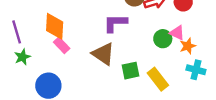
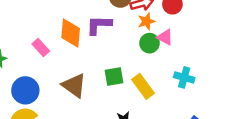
orange diamond: (55, 26) -> (71, 33), moved
orange star: (188, 46) -> (146, 21), moved
brown triangle: (103, 54) -> (74, 85), moved

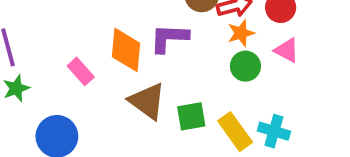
pink triangle: (165, 37) -> (287, 50), moved
cyan cross: (184, 77) -> (274, 131), moved
brown triangle: (74, 85) -> (147, 101), moved

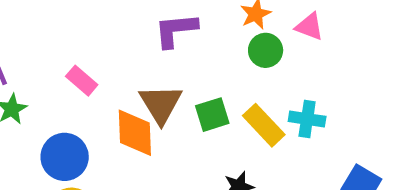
orange diamond: (126, 50) -> (135, 133), moved
brown triangle: (147, 101) -> (161, 104), turned 30

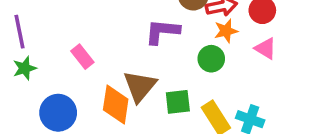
green circle: (266, 50) -> (211, 59), moved

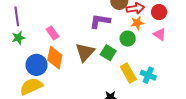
green square: (178, 102) -> (108, 53), moved, turned 35
orange diamond: (116, 105) -> (55, 58), moved

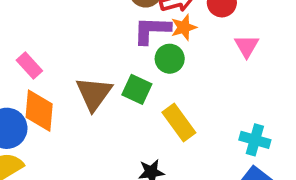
purple L-shape: (100, 21) -> (152, 30), moved
pink triangle: (160, 34) -> (247, 46), moved, turned 32
cyan cross: (148, 75) -> (255, 140), moved

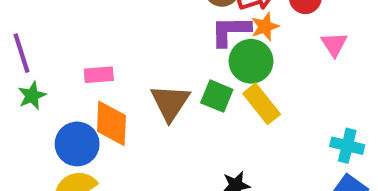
green circle: (170, 59) -> (251, 61), size x1.4
pink rectangle: (29, 65) -> (99, 75), turned -50
yellow rectangle: (179, 122) -> (262, 104), moved

